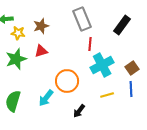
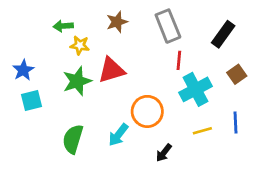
brown star: (41, 26) -> (117, 22), moved
red triangle: (41, 51) -> (111, 70), size x1.5
brown square: (132, 68) -> (237, 74), moved

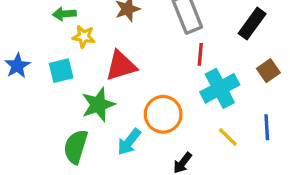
green star: (77, 81) -> (98, 105), moved
cyan square: (32, 100) -> (61, 71), moved
yellow line: (202, 131) -> (228, 137), turned 60

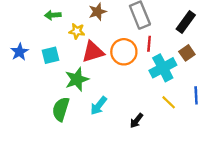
yellow star: (84, 37) -> (77, 31), moved
brown square: (268, 71) -> (187, 53), moved
orange circle: (163, 114) -> (124, 52), moved

